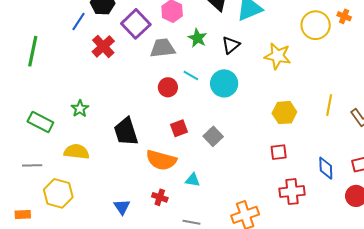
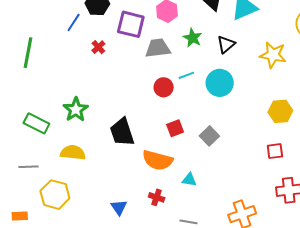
purple square: (136, 24) -> (131, 24), turned -32
red cross: (103, 46) -> (98, 47), size x0.6
cyan line: (191, 76) -> (186, 75), turned -49
green star: (80, 109) -> (76, 110), size x1.4

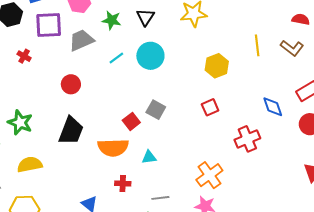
red circle: (164, 87) -> (71, 84), moved
red square: (175, 128) -> (131, 121), moved
black trapezoid: (122, 132) -> (71, 131), turned -124
red square: (275, 151) -> (210, 107), moved

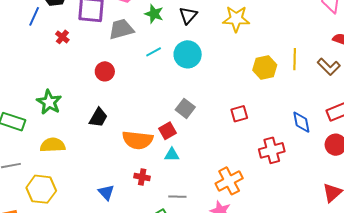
yellow hexagon: (217, 66) -> (265, 67), moved
red square: (131, 121) -> (167, 131), moved
black trapezoid: (71, 131) -> (98, 118), size x0.7

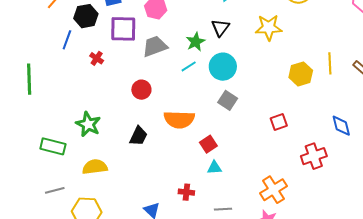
green star: (154, 14) -> (196, 42), moved, turned 30
gray square: (185, 108) -> (228, 100), moved
orange semicircle: (138, 140) -> (179, 119), moved

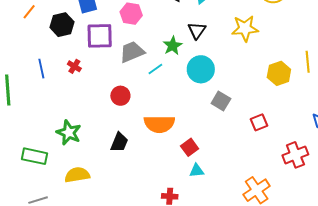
blue line: (67, 40) -> (41, 69), moved, turned -30
cyan line: (189, 66) -> (155, 69), moved
gray square: (228, 100) -> (221, 101), moved

